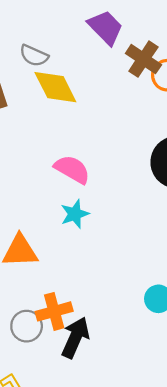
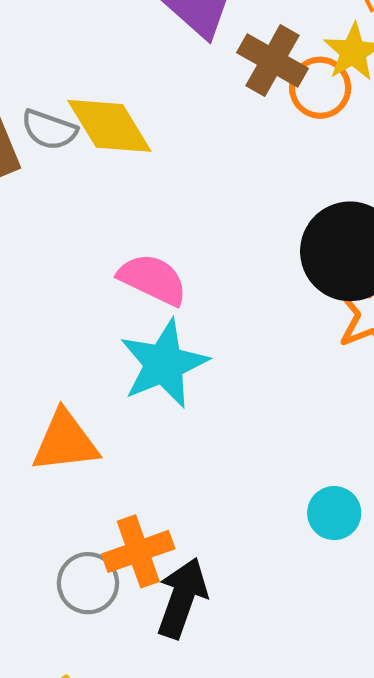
gray semicircle: (34, 56) -> (49, 130), moved
cyan star: (75, 214) -> (164, 364), size x1.6

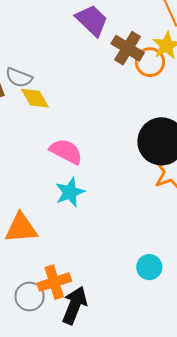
yellow diamond: (109, 126) -> (35, 98), moved, size x0.7
cyan star: (164, 364) -> (70, 192), size x0.7

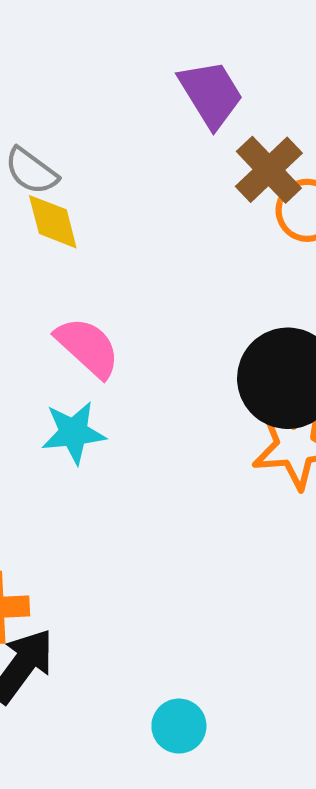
cyan circle: (149, 267) -> (179, 726), moved

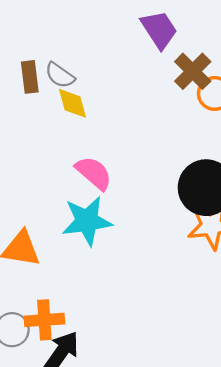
cyan star: (73, 433) -> (87, 221), size x1.4

